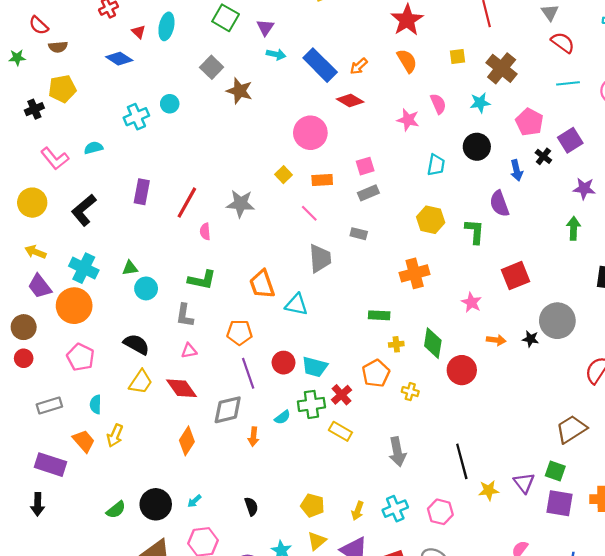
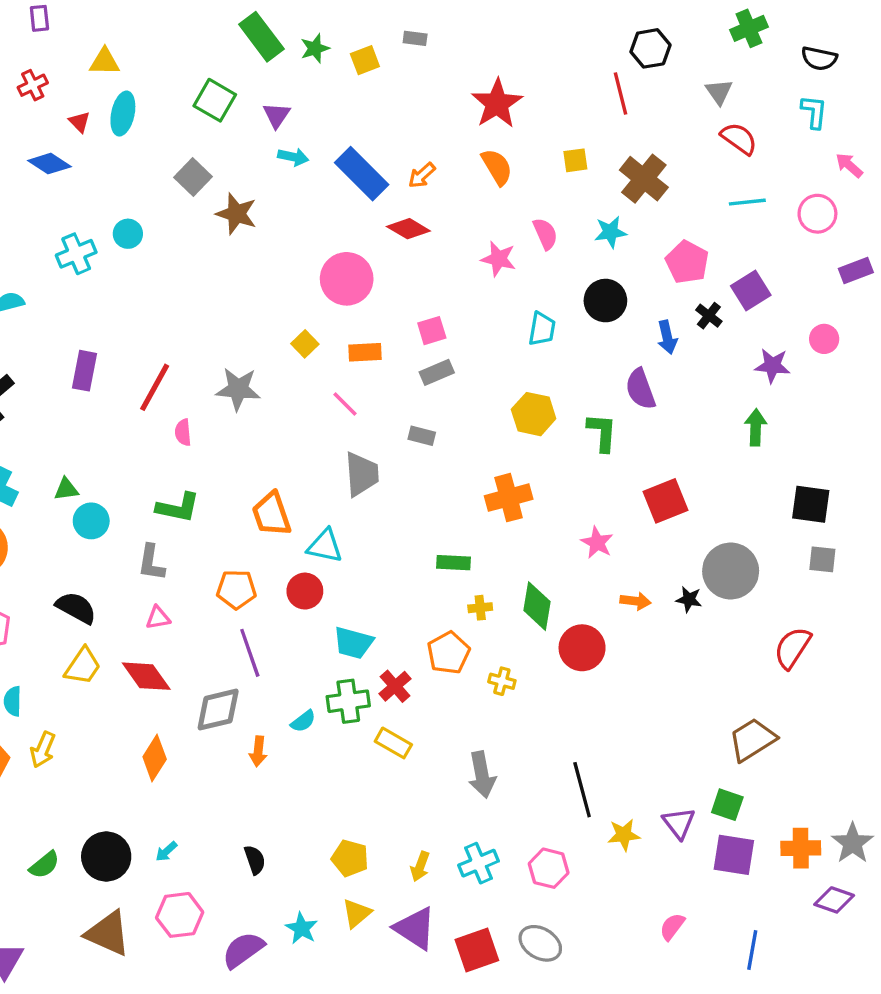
red circle: (284, 363) -> (305, 591), moved

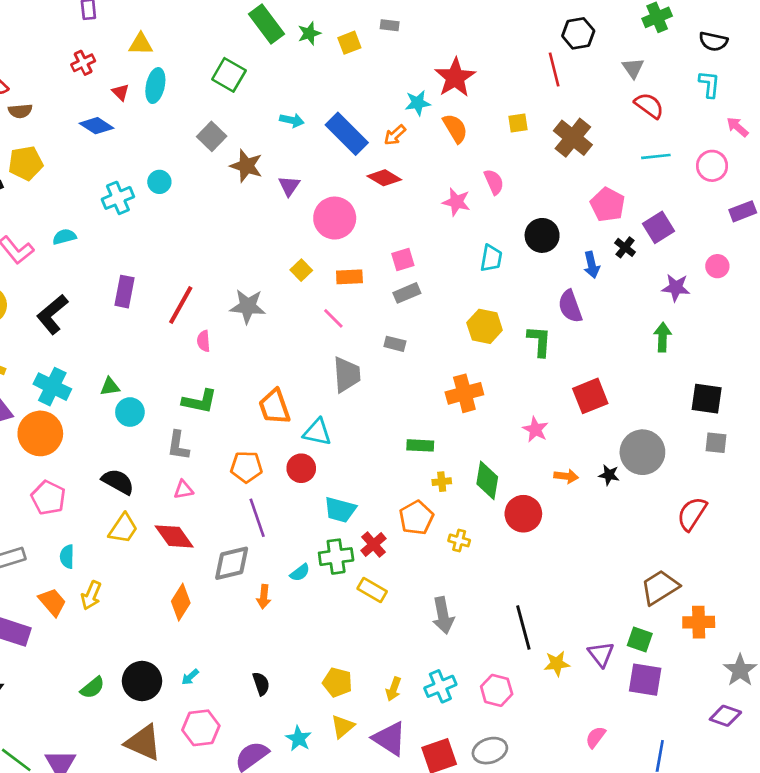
purple triangle: (276, 115) -> (289, 186), moved
cyan star: (610, 232) -> (418, 103), moved
orange cross: (801, 848) -> (699, 622), moved
gray ellipse: (540, 943) -> (490, 751), turned -48

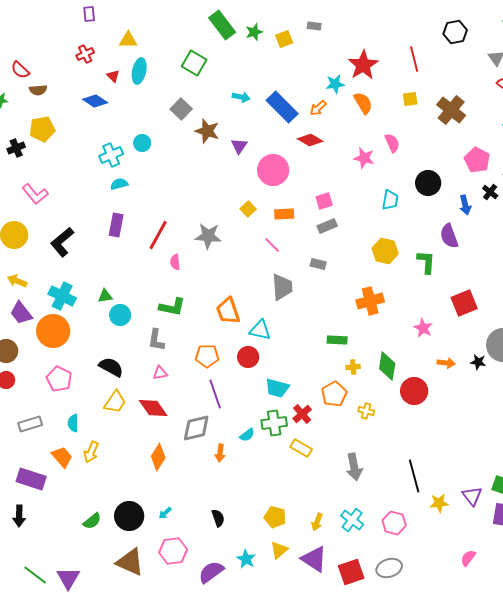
red line: (554, 69) -> (414, 59), moved
cyan semicircle: (64, 237) -> (119, 184), moved
cyan cross: (440, 686) -> (352, 520), turned -30

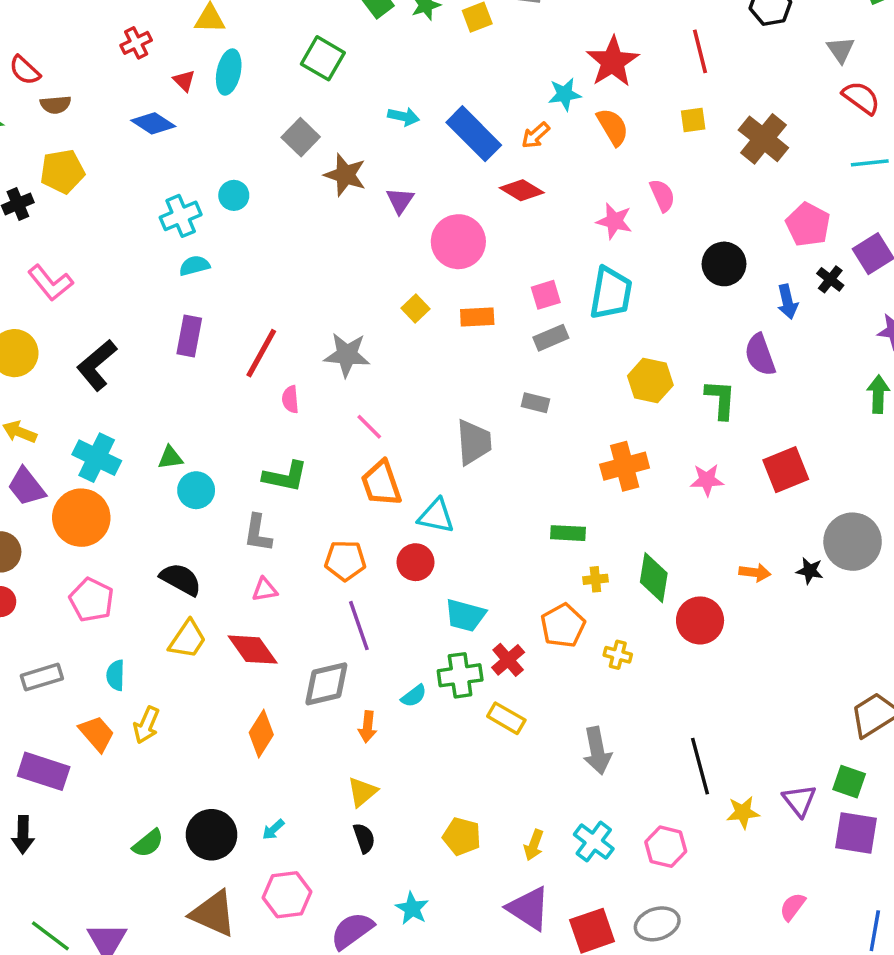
cyan trapezoid: (390, 200) -> (611, 293), moved, size x1.5
pink line: (272, 245) -> (369, 427), moved
pink star: (423, 328) -> (707, 480), moved, turned -30
yellow triangle: (279, 550) -> (362, 792), moved

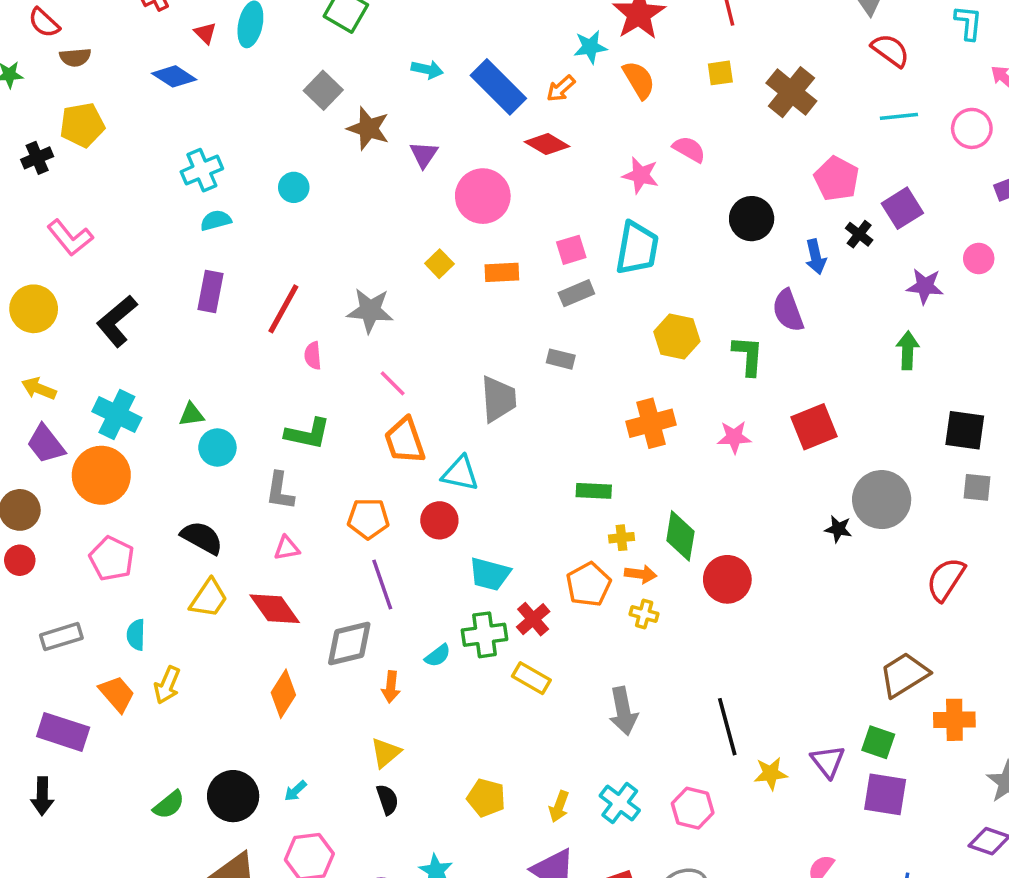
cyan circle: (234, 195) -> (294, 187), moved
pink semicircle: (662, 195) -> (689, 149), turned -36
orange arrow: (755, 572) -> (641, 574), moved

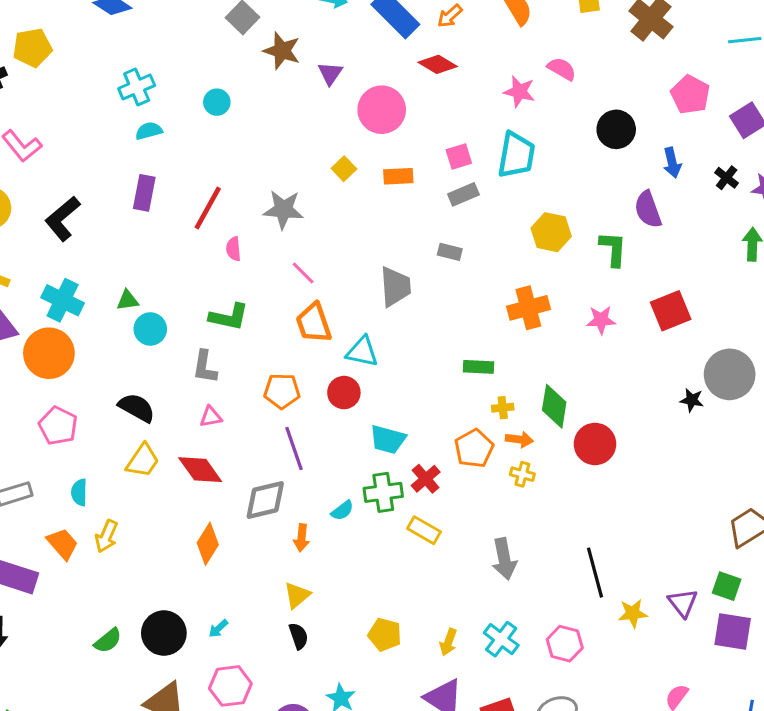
black cross: (859, 234) -> (727, 178), moved

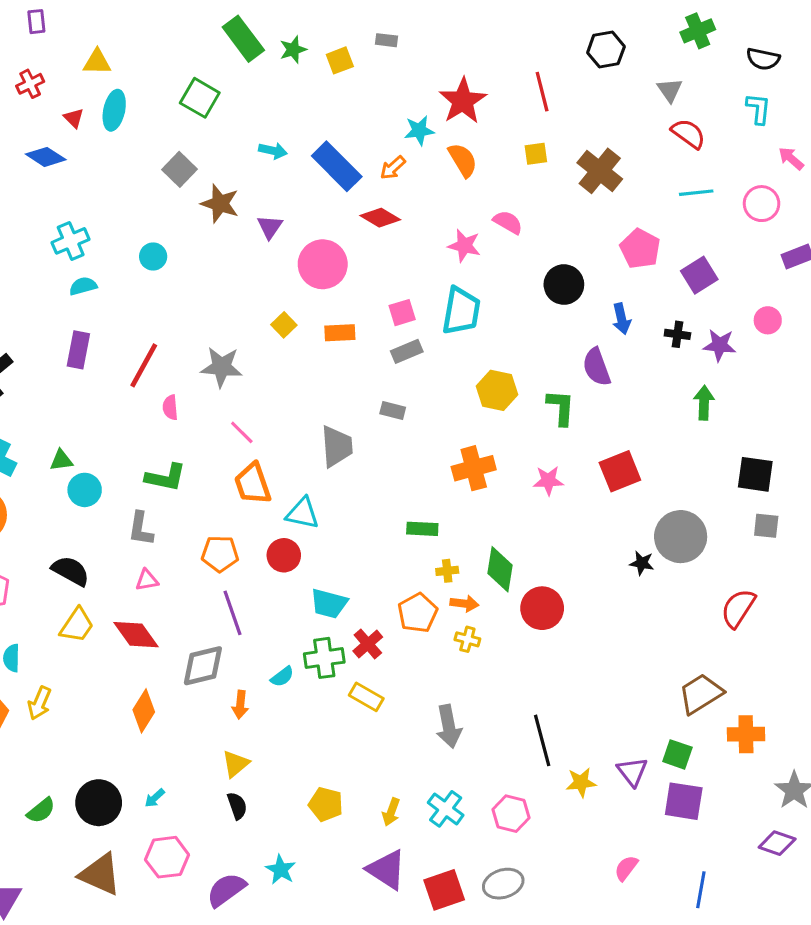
black cross: (727, 178) -> (677, 334), turned -30

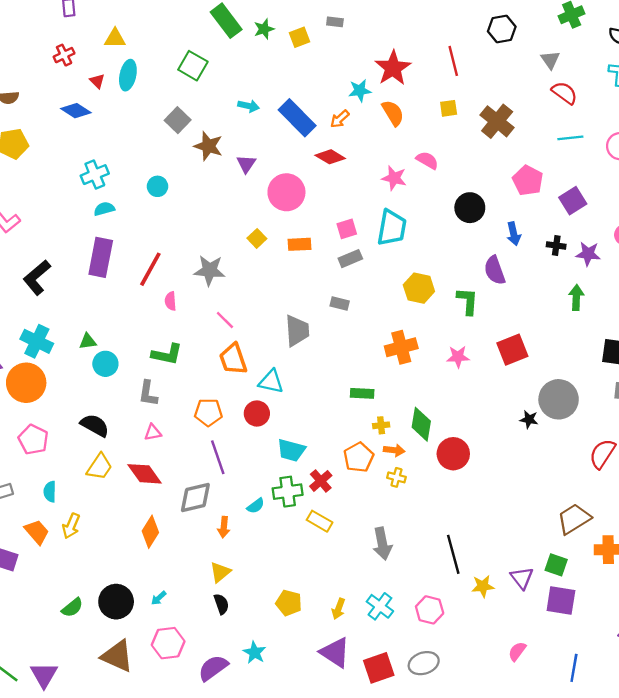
purple rectangle: (78, 350) -> (101, 257), size x1.4

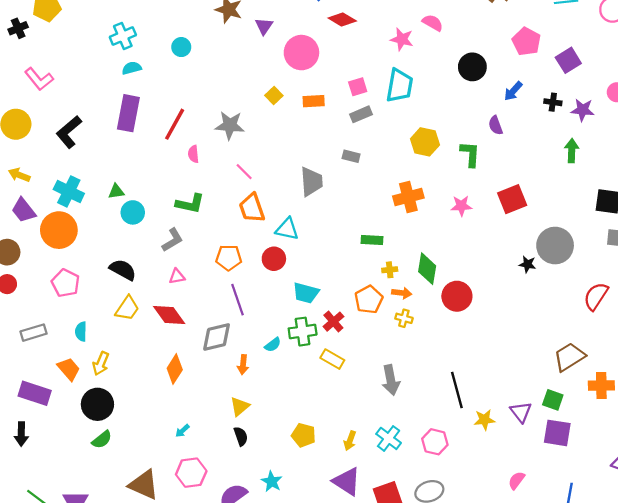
blue arrow: (514, 234) -> (513, 91), turned 55
purple semicircle: (495, 270) -> (496, 125), size x0.7
gray L-shape: (148, 393) -> (172, 240), turned -130
black circle: (116, 602) -> (97, 404), moved

